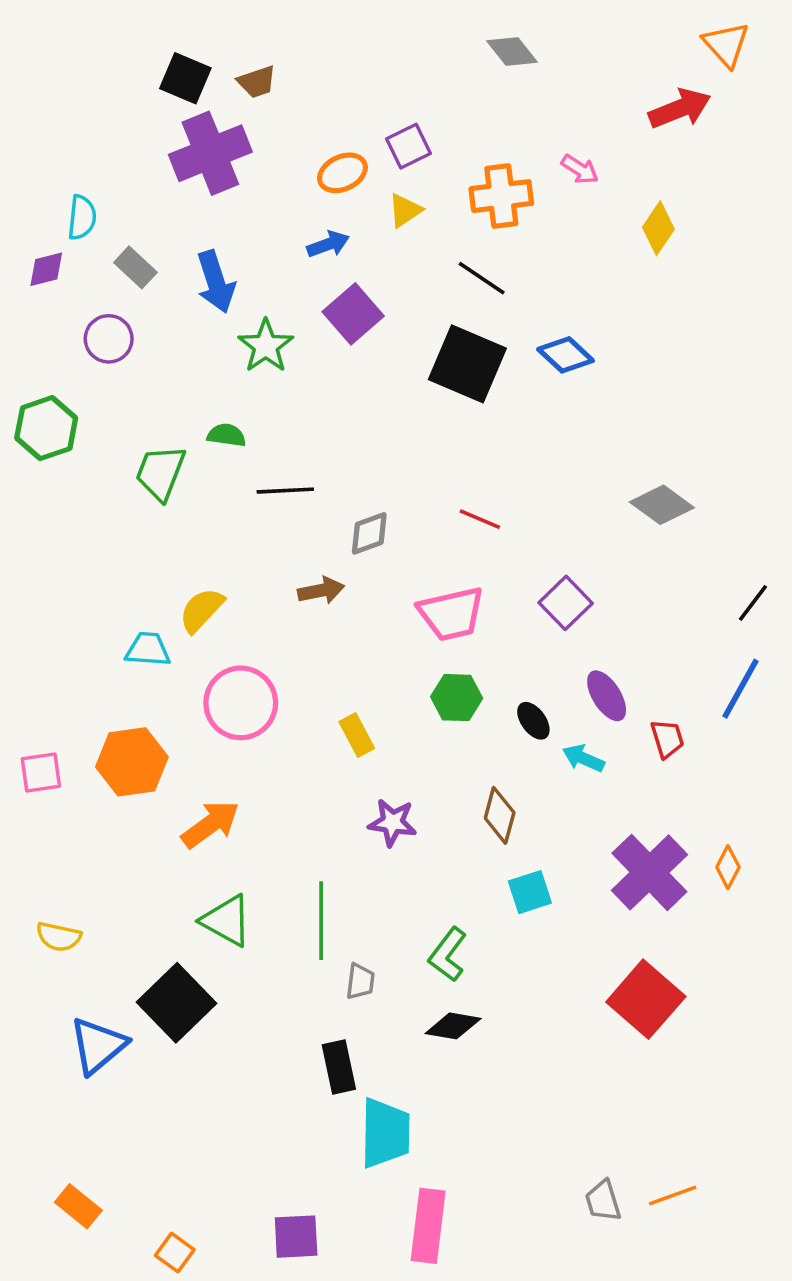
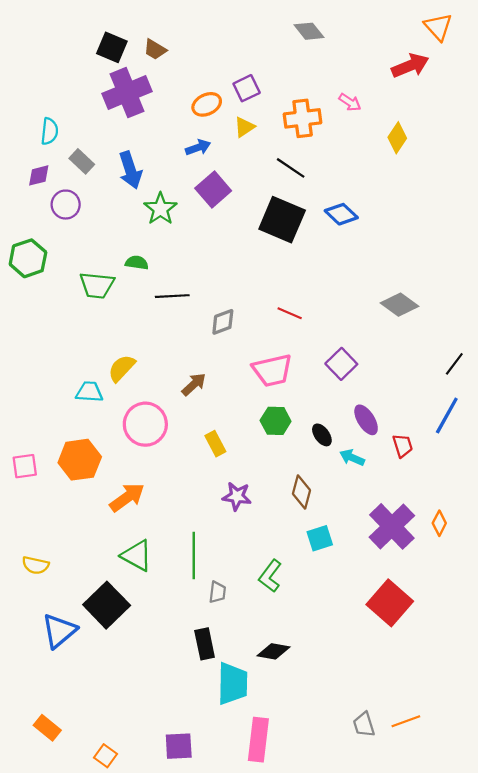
brown trapezoid: (257, 82) -> (155, 49), turned 50
purple diamond: (46, 269) -> (39, 175), moved
green trapezoid: (160, 473) -> (97, 285), turned -105
brown arrow: (321, 590) -> (194, 384), moved, turned -32
black diamond: (453, 1026) -> (273, 651), moved

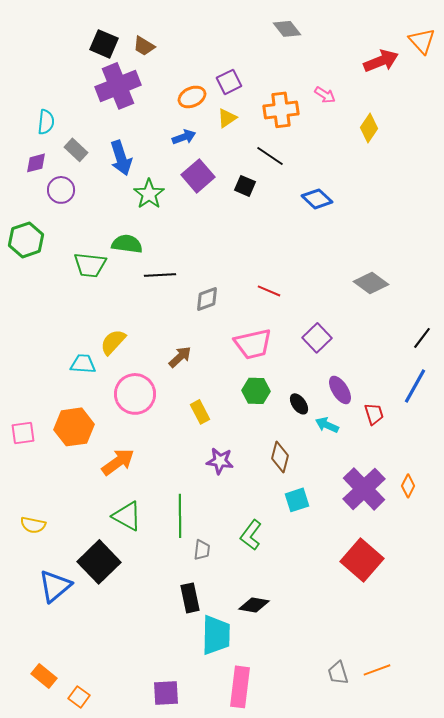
orange triangle: (438, 27) -> (422, 41), moved
black square: (282, 220) -> (245, 186), moved, size x0.5
green semicircle: (137, 263) -> (127, 244), size x1.4
orange square: (105, 756) -> (79, 697), moved

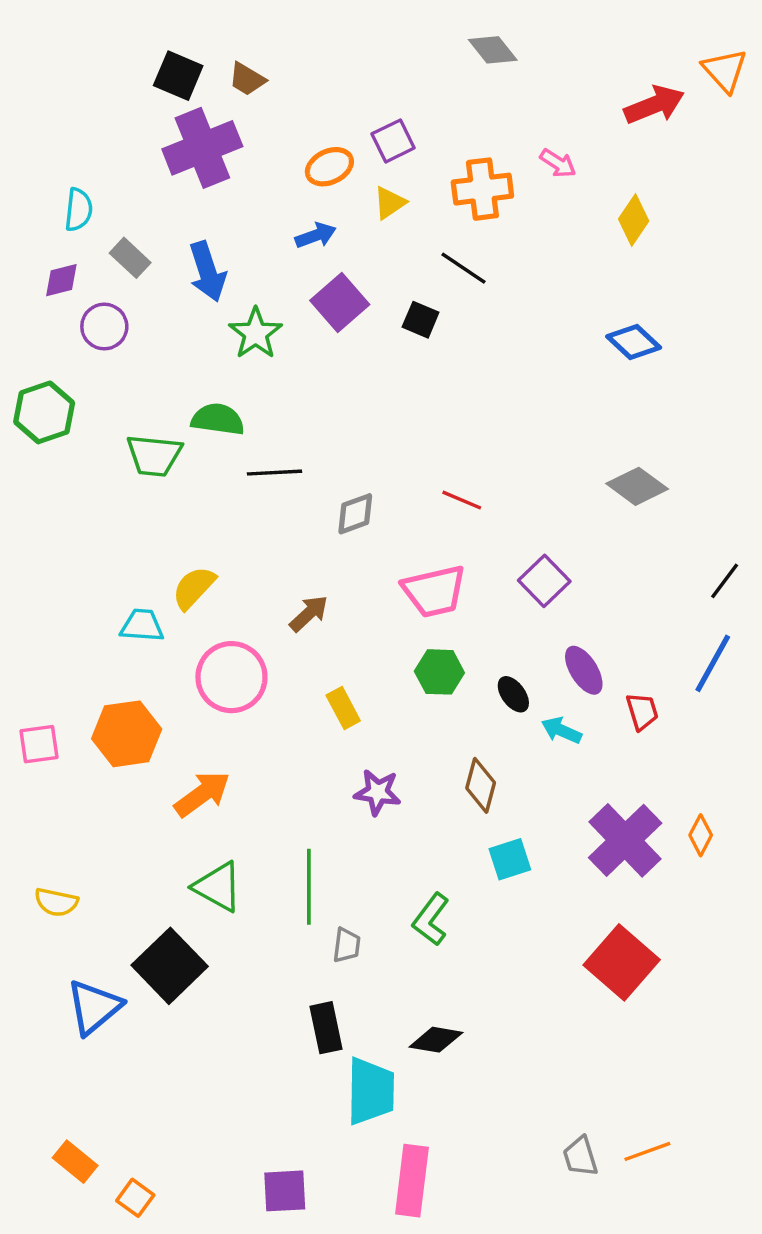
blue diamond: (317, 199) -> (634, 342), moved

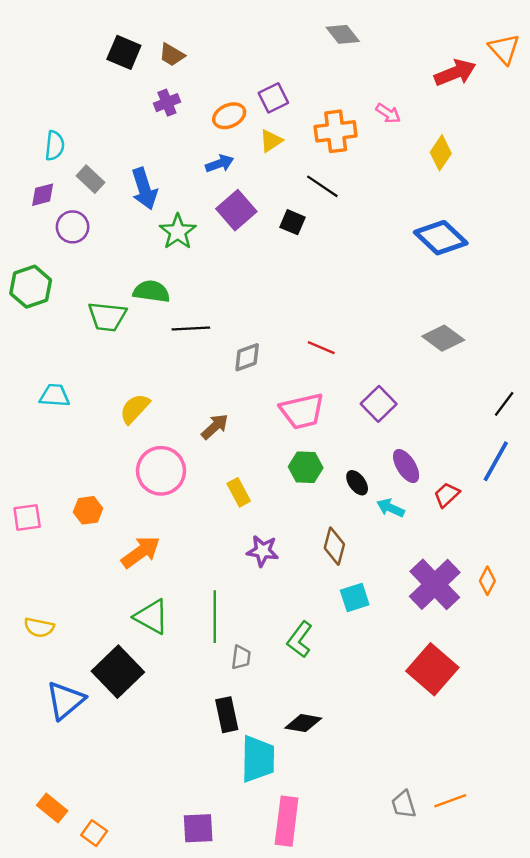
purple cross: (202, 148) -> (167, 103), moved, size x0.5
blue diamond: (634, 342) -> (441, 238), size x1.4
cyan trapezoid: (142, 626) -> (55, 395), moved
red trapezoid: (642, 711) -> (447, 495), turned -116
orange hexagon: (127, 734) -> (88, 510), size x0.6

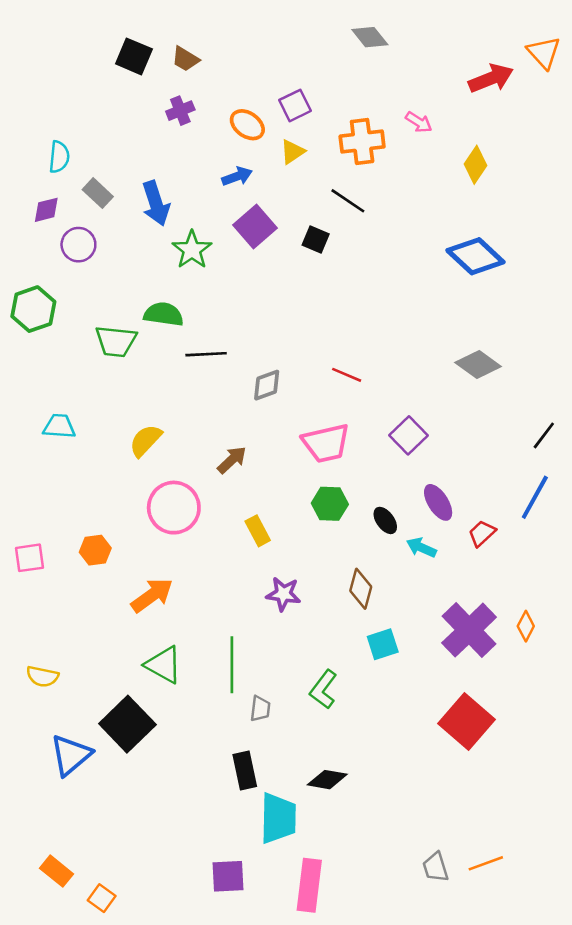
orange ellipse: (229, 116) -> (247, 125), turned 60
purple square: (198, 828) -> (228, 876), moved

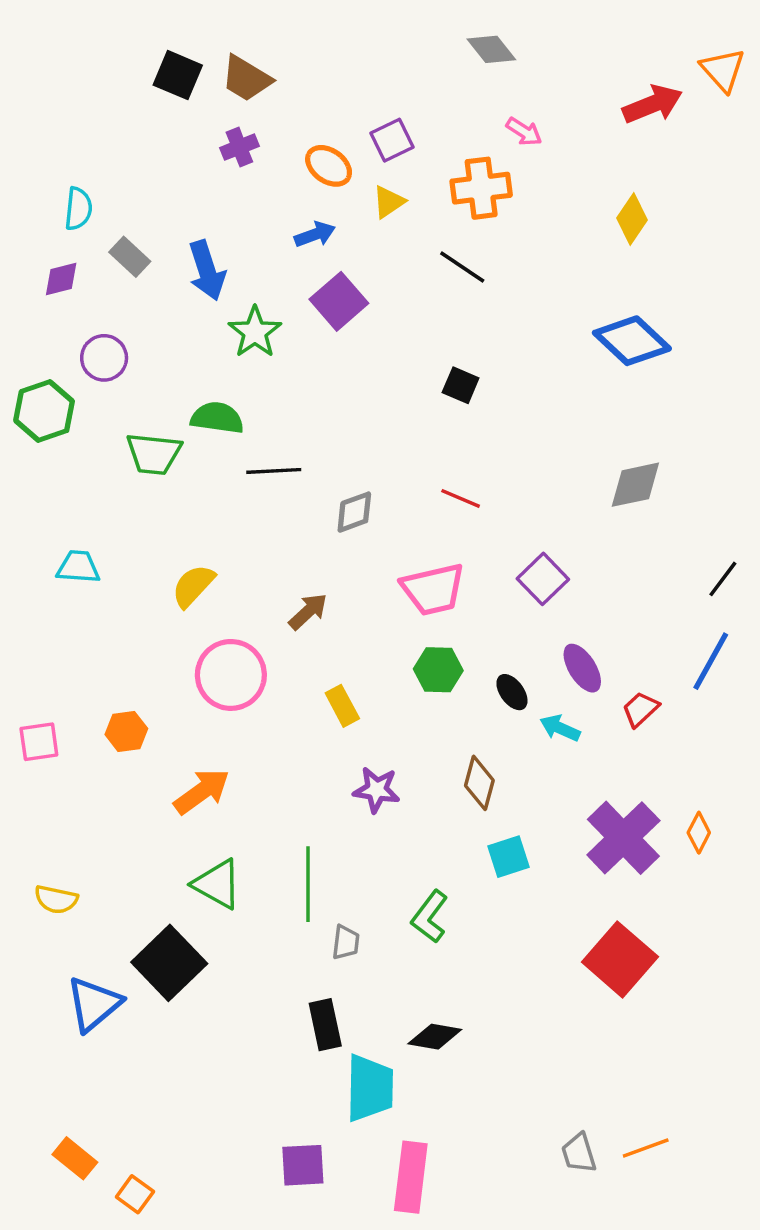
brown trapezoid: (185, 59) -> (246, 78), size x1.4
pink arrow: (419, 122) -> (524, 132), moved
black square: (316, 239) -> (461, 385), moved
purple circle: (78, 245) -> (104, 358), moved
gray diamond: (478, 364) -> (635, 485), turned -48

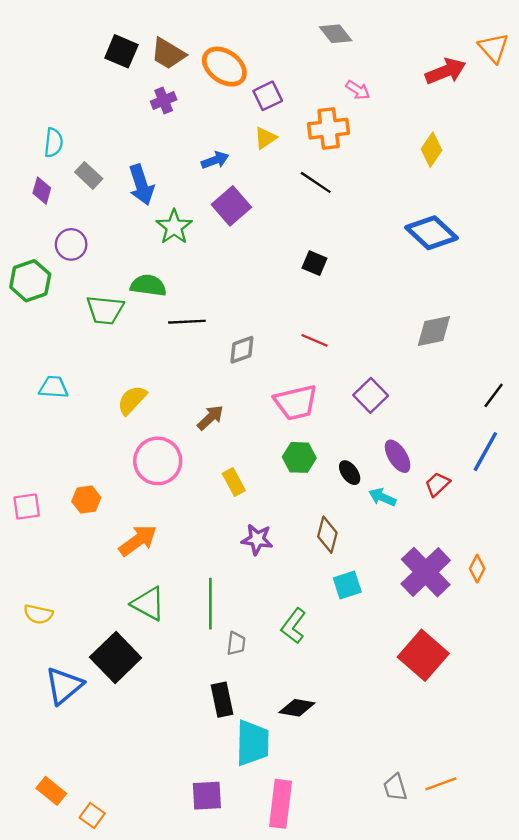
orange ellipse: (329, 166) -> (224, 67), moved, size x1.4
purple diamond: (61, 279) -> (42, 191), turned -60

